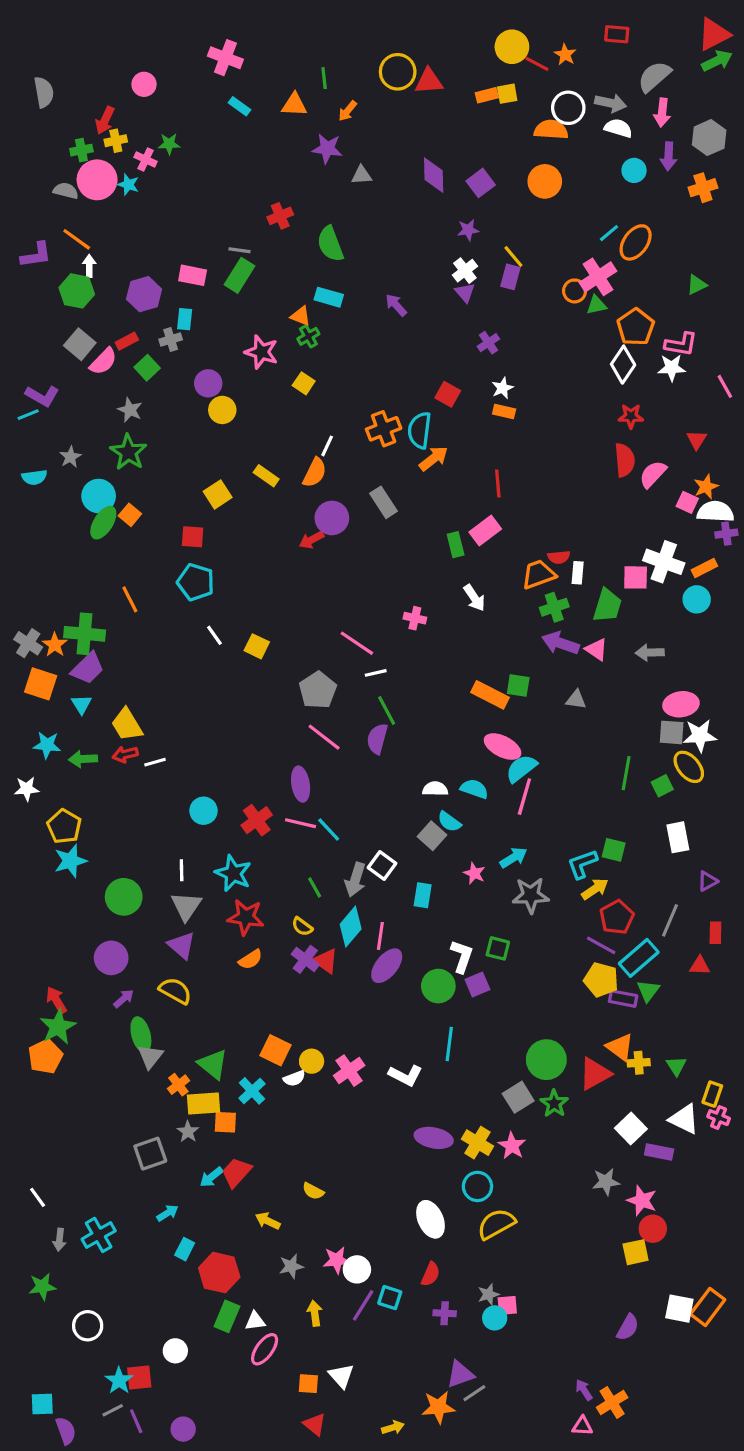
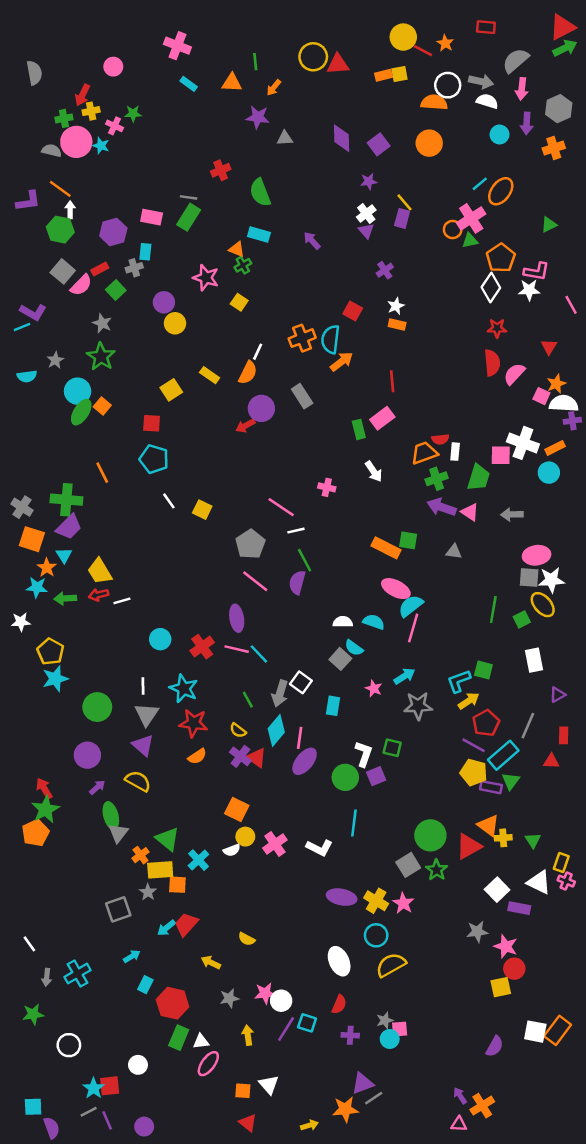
orange star: (55, 645) -> (47, 568), moved
orange square: (276, 1050) -> (237, 809), moved

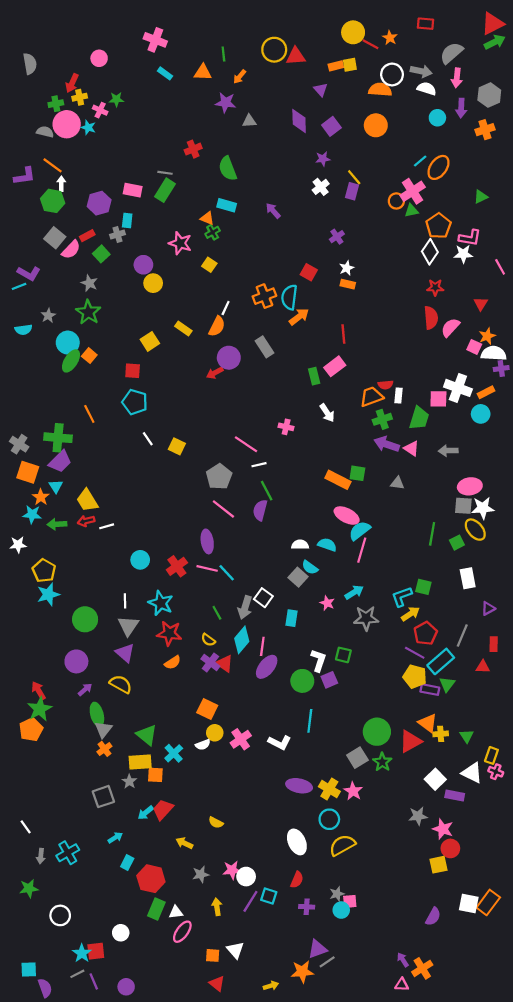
purple triangle: (366, 231) -> (321, 90), moved
orange cross: (140, 855) -> (104, 749), moved

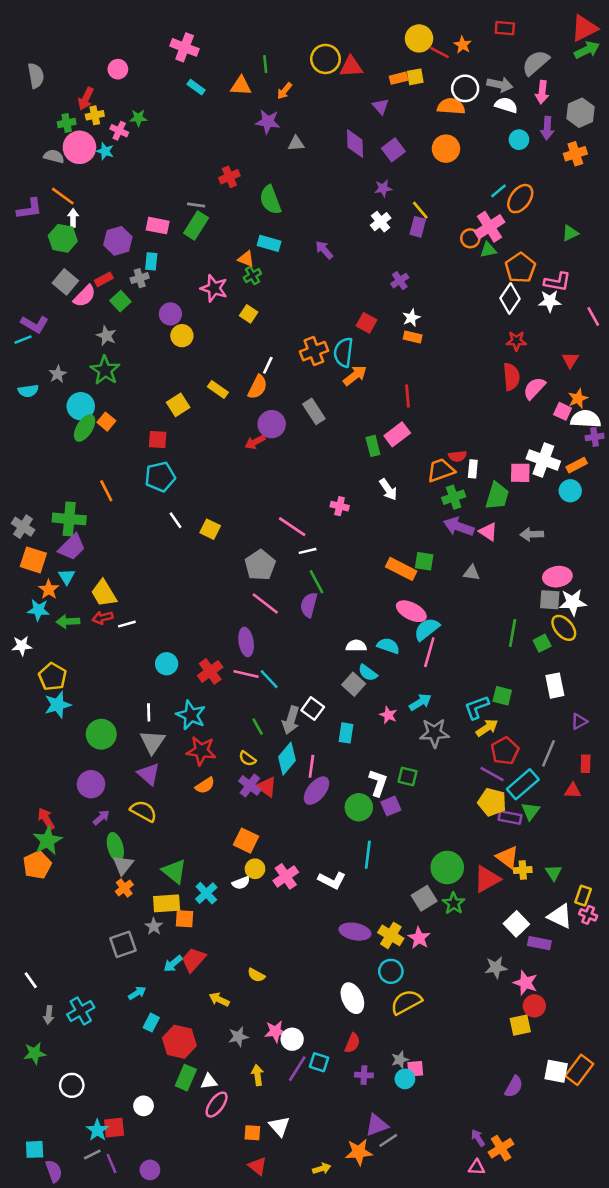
cyan pentagon: (135, 402) -> (160, 477), turned -30

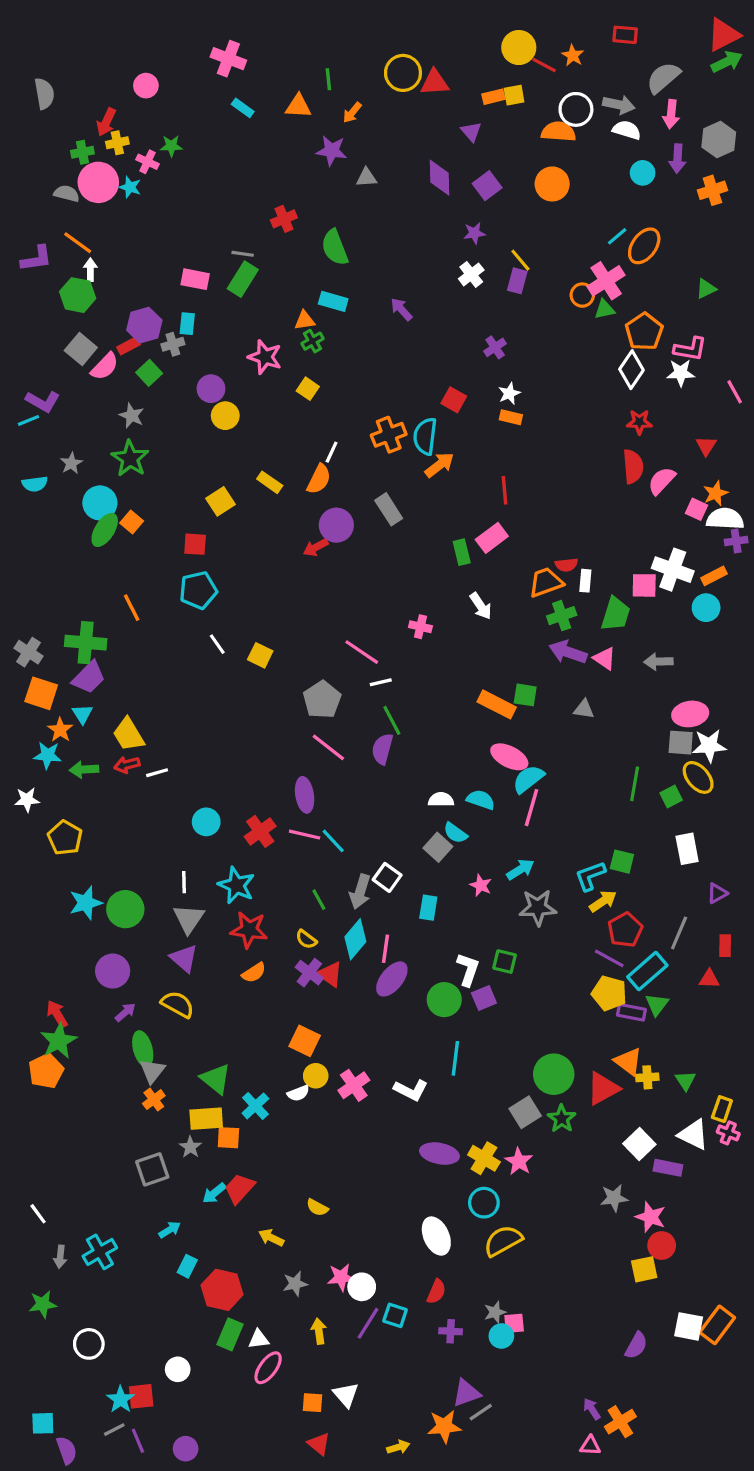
purple hexagon: (118, 241) -> (144, 325), moved
orange triangle: (246, 259) -> (305, 320), turned -30
cyan star: (58, 705) -> (86, 903), moved

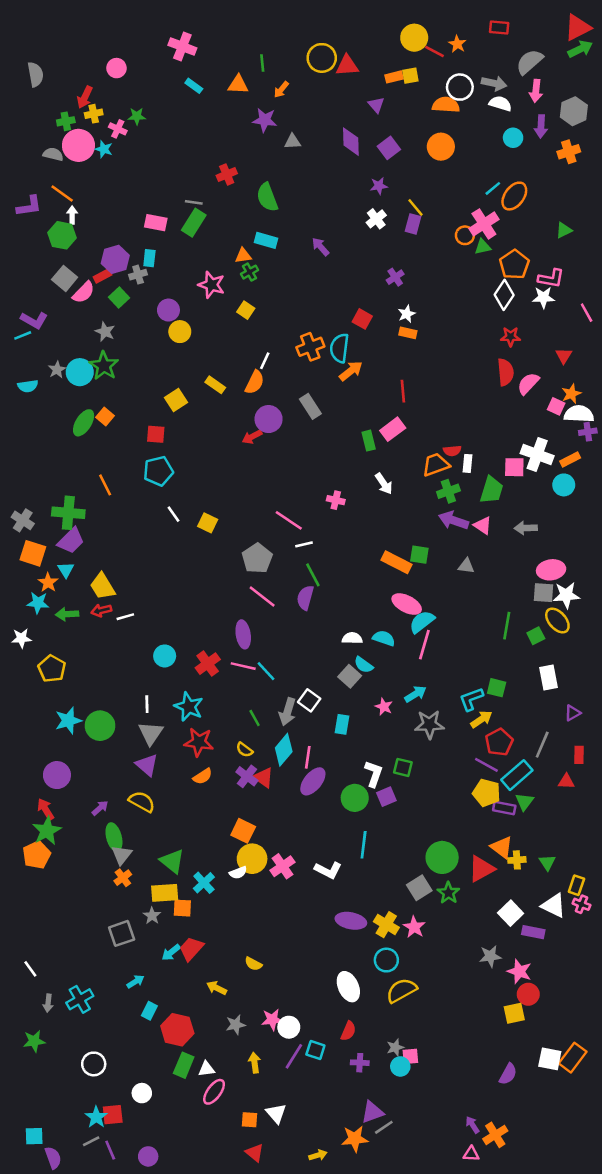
cyan circle: (100, 503) -> (80, 372), moved
purple circle: (113, 971) -> (57, 775), moved
yellow circle: (316, 1076) -> (252, 859), size x1.5
white circle: (89, 1344) -> (94, 1064), moved

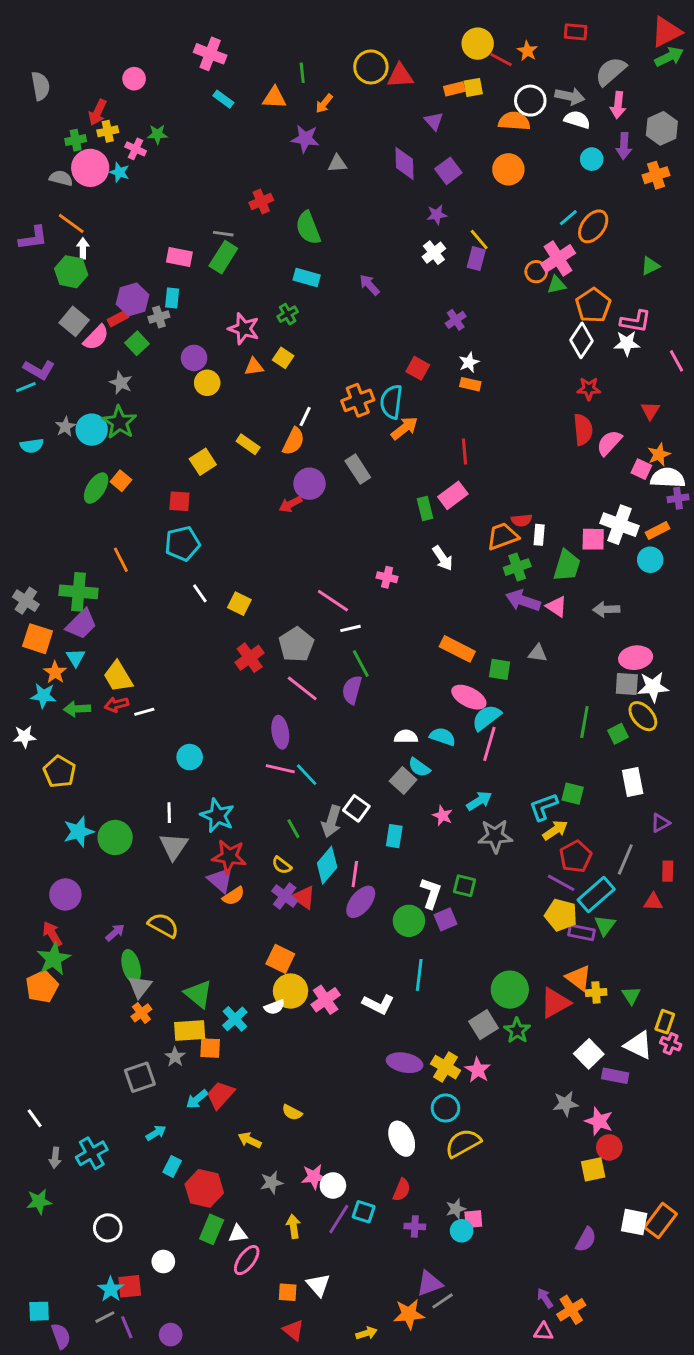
orange triangle: (243, 256) -> (254, 367), moved
green square: (419, 555) -> (500, 669), moved
red cross: (208, 664) -> (250, 658), moved
purple triangle: (147, 765) -> (220, 880), moved

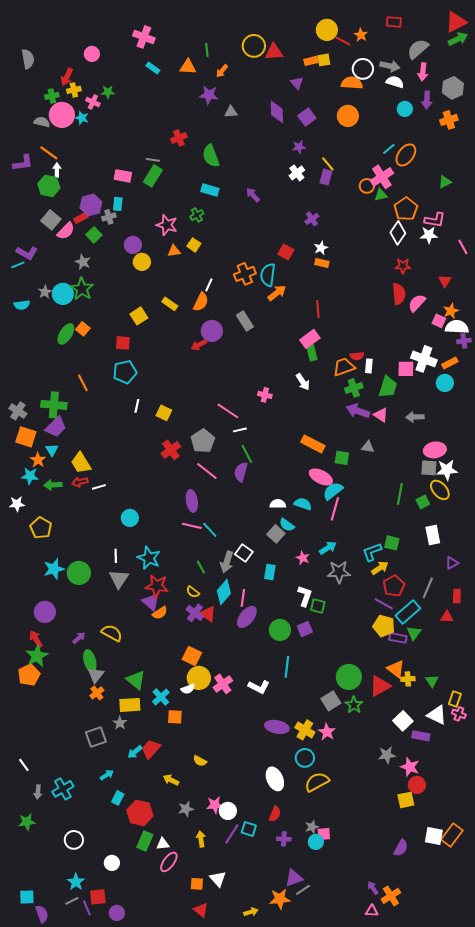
green rectangle: (425, 509) -> (312, 353), moved
white line: (200, 593) -> (137, 406), turned 48
white L-shape: (431, 893) -> (305, 596), moved
orange square: (210, 1048) -> (175, 717), moved
red square: (130, 1286) -> (98, 897), moved

